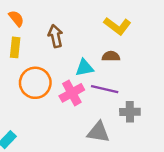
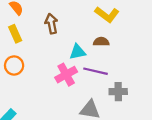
yellow rectangle: (15, 47) -> (15, 34), turned -30
orange circle: (35, 83) -> (14, 66), moved, size x0.7

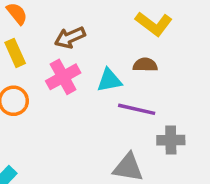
brown arrow: (51, 24) -> (70, 37), turned -102
pink cross: (66, 75) -> (63, 77), moved

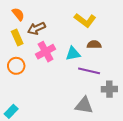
yellow L-shape: (154, 24) -> (85, 20), moved
brown arrow: (70, 37) -> (36, 28), moved

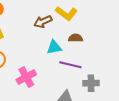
brown arrow: (36, 28) -> (43, 22), moved
pink cross: (46, 52) -> (26, 77), moved

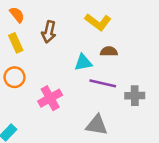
brown arrow: (43, 22) -> (49, 32), moved, turned -54
gray cross: (91, 83) -> (135, 96), moved

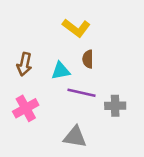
brown arrow: (49, 32) -> (24, 64), moved
brown semicircle: (109, 51) -> (88, 59), turned -91

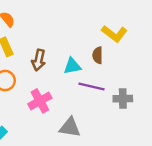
yellow L-shape: (76, 28) -> (114, 34), moved
gray triangle: (75, 137) -> (70, 127), moved

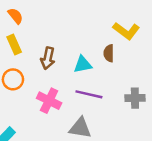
purple line: (92, 87) -> (89, 94), moved
pink cross: (40, 101) -> (49, 101), turned -35

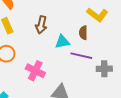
brown arrow: (48, 58) -> (41, 25), moved
purple line: (89, 94) -> (81, 56), moved

